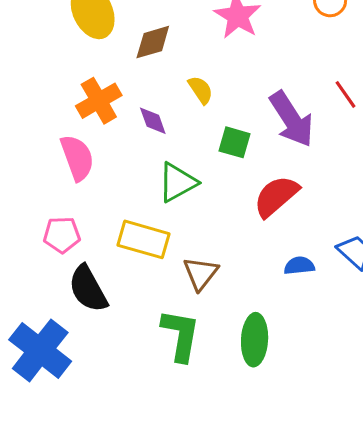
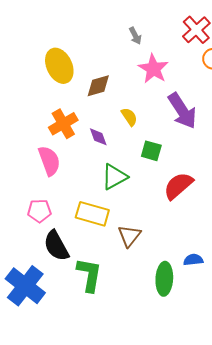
purple arrow: (292, 119) -> (182, 111), moved
blue semicircle: (299, 266) -> (193, 260), moved
green L-shape: (181, 335) -> (89, 275), moved

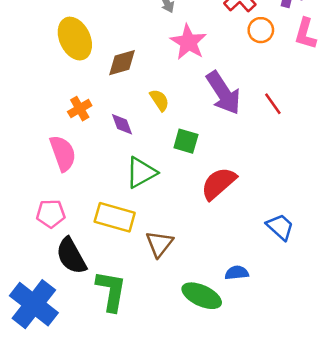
orange cross: (63, 124) -> (80, 109), size x0.7
green ellipse: (164, 279) -> (202, 296), turned -68

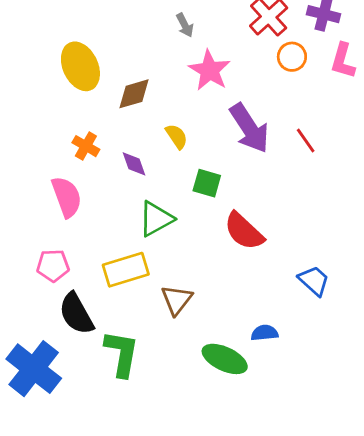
orange cross: (80, 109) -> (86, 146), turned -30
red semicircle: (219, 183) -> (244, 231), turned -96
yellow rectangle: (115, 217) -> (126, 270), turned -33

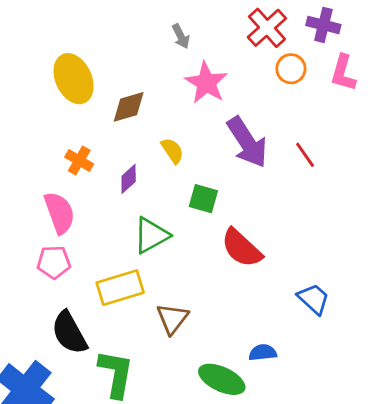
purple diamond: (134, 164) -> (129, 179), turned 68
pink pentagon: (53, 266) -> (54, 262), moved

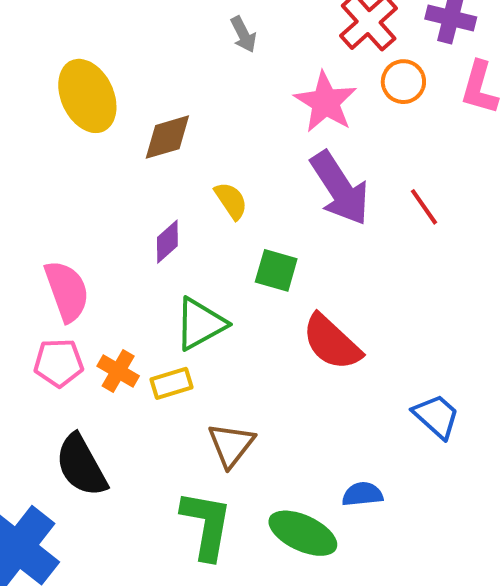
pink star: (206, 83) -> (325, 102), moved
orange cross: (79, 161) -> (118, 371), moved
yellow rectangle: (120, 288) -> (172, 383), moved, size x0.6
green L-shape: (116, 374) -> (206, 525), moved

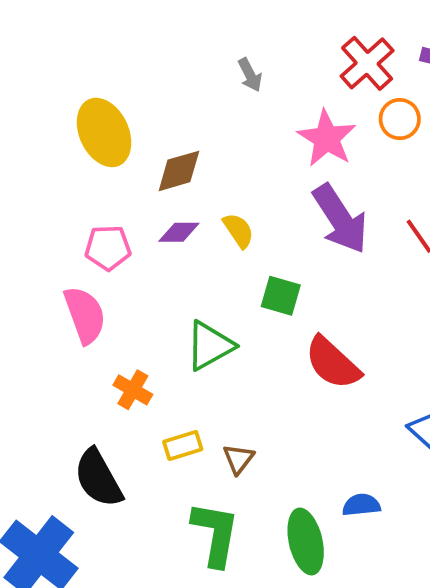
purple diamond: (167, 242) -> (179, 232), moved, turned 42
pink pentagon: (59, 363) -> (108, 248), moved
yellow rectangle: (172, 383) -> (183, 445), moved
brown triangle: (231, 445) -> (238, 459), size x0.7
green ellipse: (303, 533) -> (306, 541), turned 52

